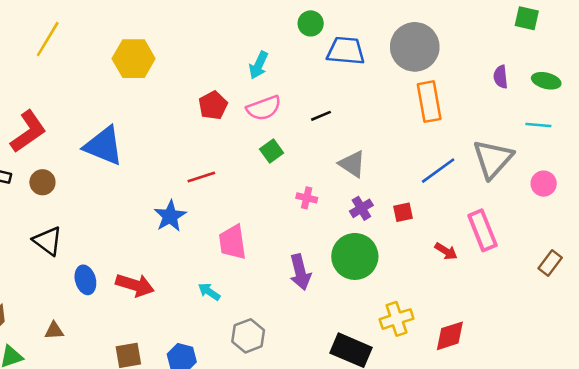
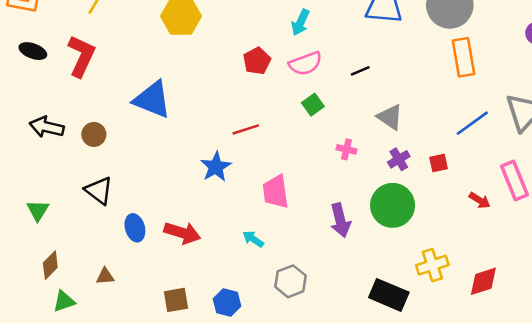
red L-shape: (28, 131) -> (81, 56), moved, turned -30

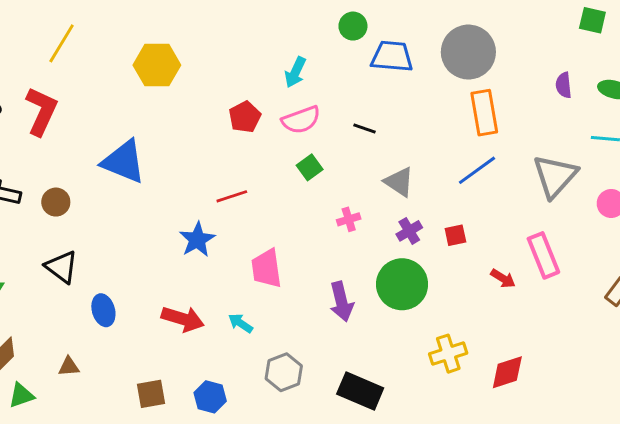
black line: (360, 71) -> (365, 128), turned 42
blue line: (472, 123) -> (477, 170), moved
pink cross: (347, 149) -> (349, 219), turned -30
red arrow: (182, 233) -> (183, 319), moved
black rectangle: (389, 295) -> (360, 391), moved

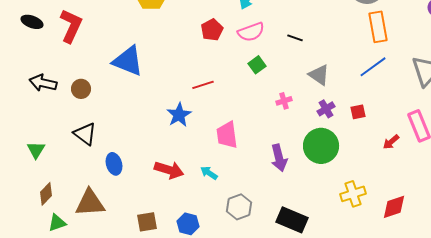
red arrow: (503, 278) -> (391, 142), turned 108
brown triangle: (69, 366) -> (90, 203), size x2.0

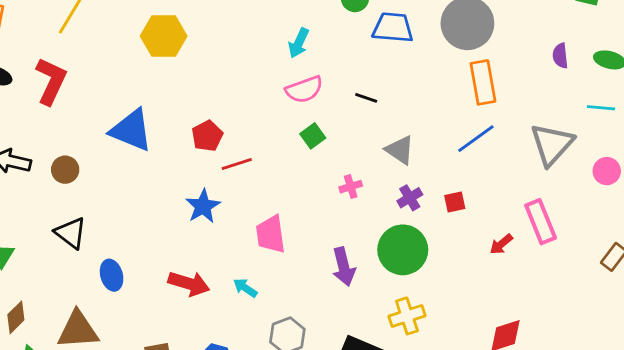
red pentagon: (212, 30) -> (207, 136), moved
yellow cross: (353, 194) -> (407, 316), moved

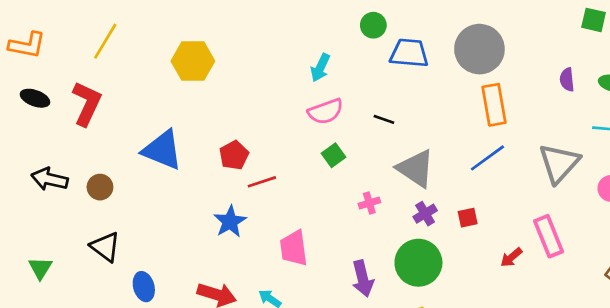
gray triangle: (400, 150) -> (416, 169), size x1.4

